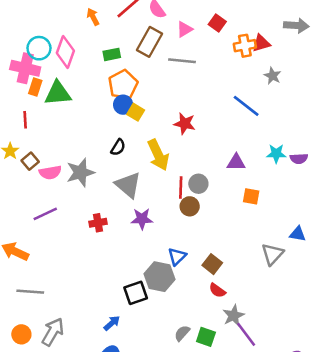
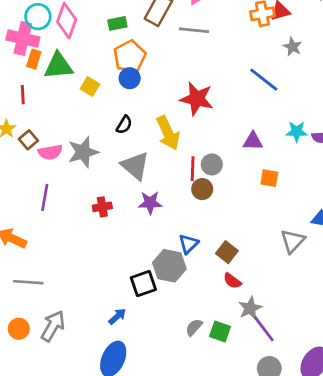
yellow square: (136, 112) -> (90, 86), moved
red star: (185, 123) -> (197, 99), size x1.4
purple line: (45, 214) -> (45, 197), turned -55

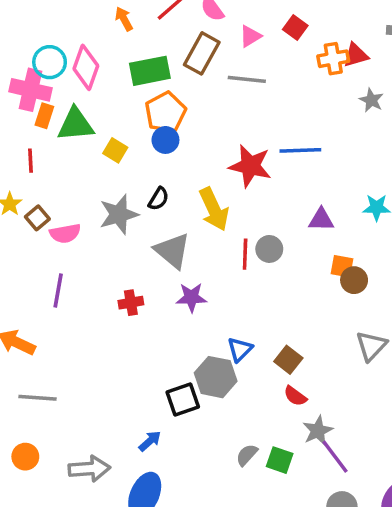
green rectangle: (117, 23) -> (150, 71), size x1.6
blue line: (264, 80) -> (300, 150), moved, turned -40
gray star: (83, 152) -> (119, 214), moved
brown circle: (202, 189) -> (354, 280), moved
gray arrow: (53, 326) -> (89, 469), moved, turned 56

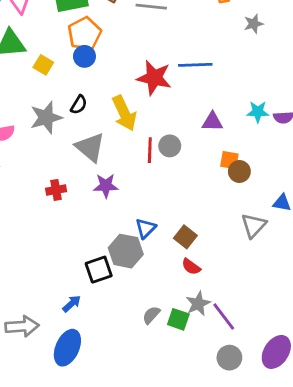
gray star: (371, 100) -> (254, 24), turned 30
gray star: (318, 431) -> (198, 304), moved

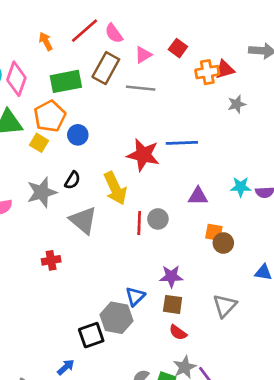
orange pentagon: (84, 34) -> (50, 116), moved
purple star: (106, 186) -> (171, 276), moved
gray triangle: (254, 225) -> (225, 306), moved
brown square: (185, 237) -> (173, 304), turned -30

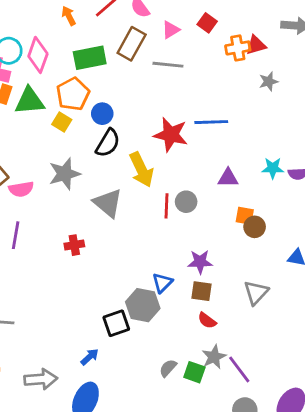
black semicircle: (72, 180) -> (108, 143), moved, size x1.5

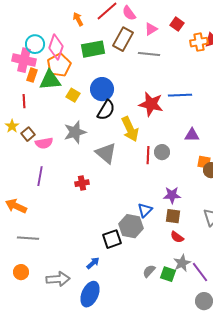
orange pentagon: (73, 94) -> (59, 65), moved
blue circle: (102, 114) -> (102, 89), size x1.5

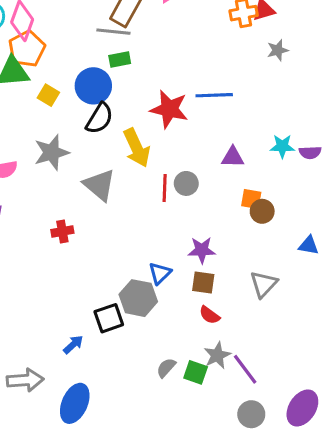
green rectangle: (93, 49) -> (120, 60), moved, size x0.6
gray line: (149, 54) -> (113, 32), moved
blue arrow: (93, 263) -> (73, 344), moved

